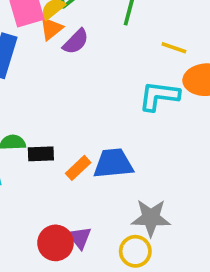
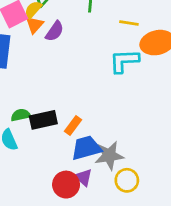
black rectangle: (41, 154) -> (43, 120), size x1.4
blue trapezoid: (113, 164) -> (86, 148), moved
gray star: (151, 218) -> (109, 156), moved

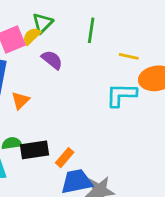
orange triangle: (35, 25) -> (20, 100), moved
purple semicircle: (55, 31) -> (52, 60), turned -90

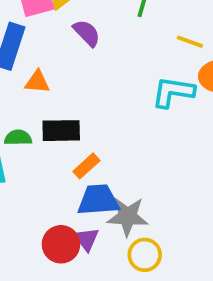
orange triangle: (20, 100) -> (37, 82), turned 42
black rectangle: (35, 150) -> (61, 131), moved

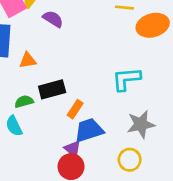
cyan L-shape: (173, 92) -> (126, 79), moved
gray star: (127, 216) -> (141, 124), moved
purple triangle: (87, 239) -> (73, 149), moved

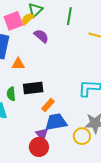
green semicircle: (24, 102) -> (11, 94), turned -88
yellow circle: (130, 160) -> (82, 136), moved

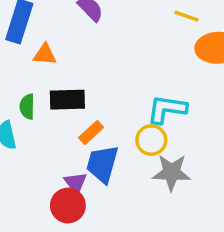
blue trapezoid: (56, 122) -> (102, 164), turned -70
yellow circle: (82, 136) -> (151, 140), moved

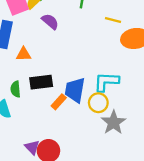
blue trapezoid: (102, 164) -> (75, 90), moved
gray star: (171, 172) -> (114, 122), turned -30
purple triangle: (75, 183) -> (32, 147), moved

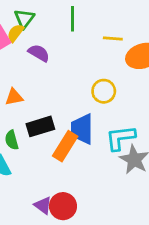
cyan L-shape: (106, 82) -> (120, 138), moved
orange rectangle: (59, 102) -> (65, 146), size x1.5
yellow circle: (98, 103) -> (104, 91), moved

